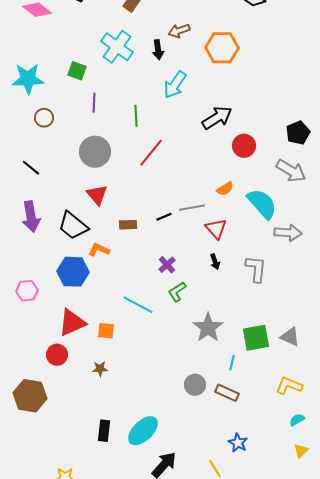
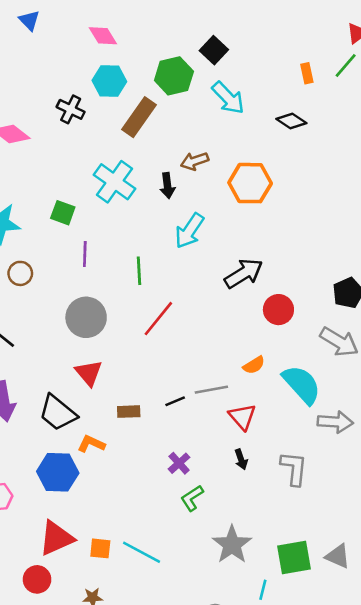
cyan line: (138, 305) -> (142, 552), moved

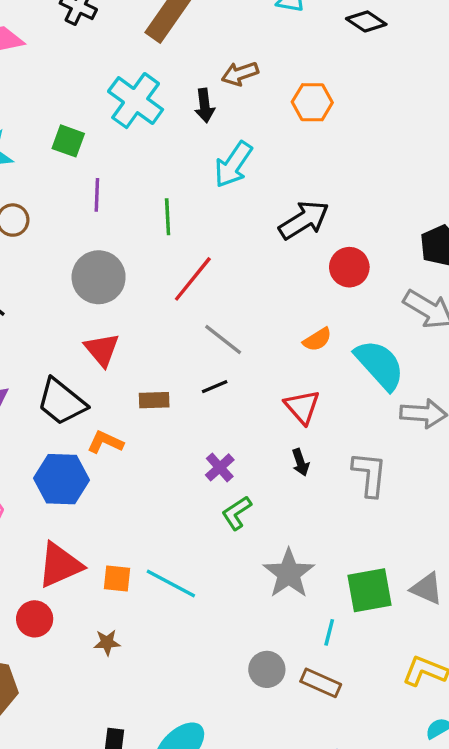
orange hexagon: (250, 183) -> (312, 102), size x0.7
gray line: (211, 390) -> (223, 340), moved, turned 48

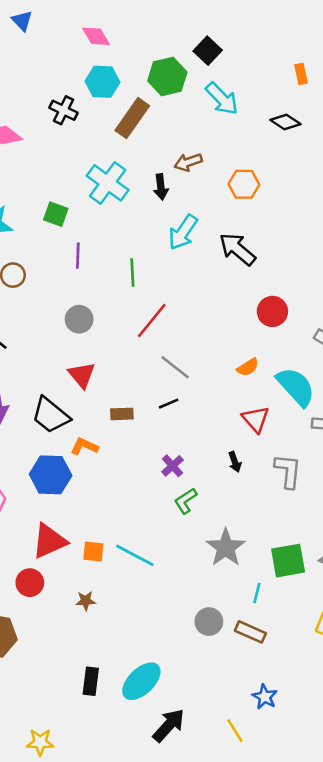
black arrow: (304, 220) -> (237, 249), moved, turned -108
gray circle: (99, 277) -> (79, 319), size x0.7
red triangle: (302, 407) -> (256, 419), moved

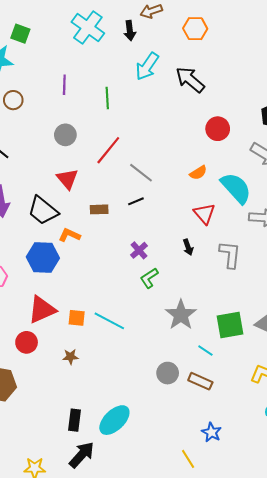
green square: (56, 214) -> (20, 34), moved
red line: (152, 321) -> (108, 150), moved
cyan line: (257, 593) -> (205, 351), turned -70
black arrow: (169, 725) -> (82, 455), moved

